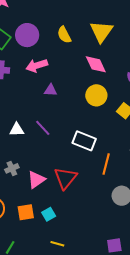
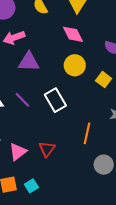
purple triangle: (51, 90) -> (29, 62), size x1.6
white rectangle: (84, 141) -> (55, 100), moved, turned 40
red triangle: (65, 178) -> (47, 149), size x0.7

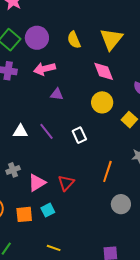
purple triangle: (29, 62) -> (57, 94), size x0.6
white rectangle: (55, 100) -> (79, 135), size x0.7
cyan square: (31, 186) -> (48, 210), moved

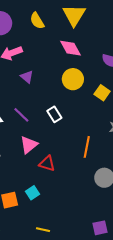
purple triangle: (57, 94) -> (27, 77), turned 40
pink triangle: (37, 183) -> (29, 145), moved
red triangle: (66, 183) -> (47, 164), turned -48

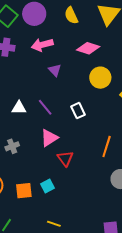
pink diamond: (70, 48) -> (88, 48), moved, turned -50
red triangle: (47, 164) -> (65, 159), turned 30

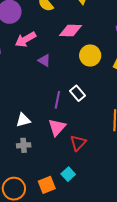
purple line: (45, 107) -> (57, 100), moved, turned 66
white triangle: (19, 108) -> (23, 120), moved
gray cross: (12, 146) -> (24, 145), turned 32
red triangle: (65, 159) -> (78, 143), turned 36

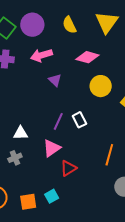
gray cross: (24, 145) -> (15, 158), turned -32

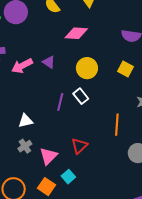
pink arrow: (41, 55) -> (22, 66), moved
yellow circle: (101, 86) -> (87, 68), moved
pink triangle: (52, 148) -> (48, 156), moved
orange square: (28, 202) -> (46, 187), turned -36

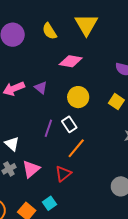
white triangle: (25, 121) -> (12, 144), turned 49
orange line: (117, 125) -> (76, 148), moved, turned 30
pink triangle: (48, 156) -> (31, 169), moved

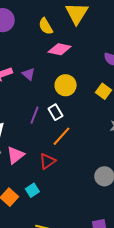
yellow semicircle: (49, 31) -> (46, 26), moved

